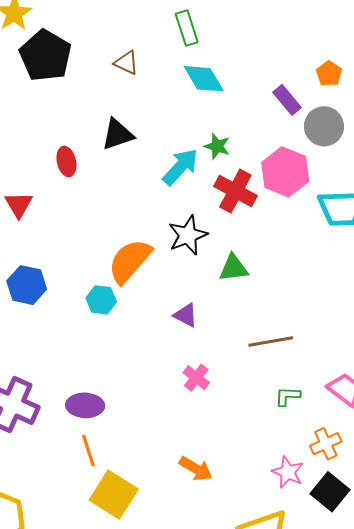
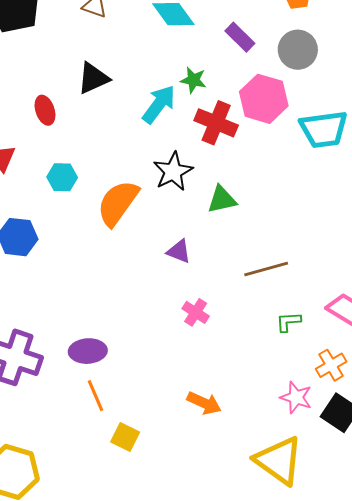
purple rectangle: (287, 100) -> (240, 37), moved
cyan hexagon: (101, 300) -> (62, 177), moved
yellow square: (114, 495) -> (125, 437), size x0.6

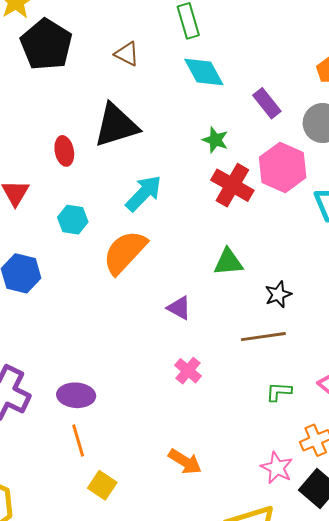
black triangle: (93, 78) -> (116, 125), size x1.4
cyan arrow: (159, 104) -> (144, 193), moved
black star: (173, 172) -> (278, 294), moved, size x0.7

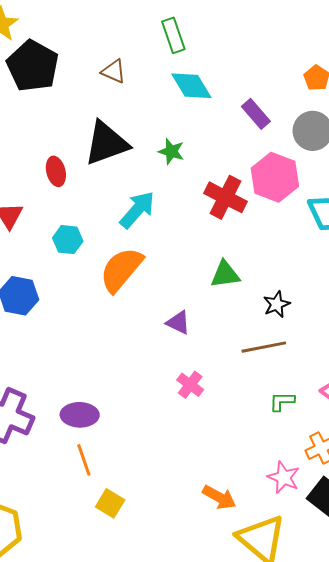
green star: (215, 140) -> (171, 151), moved
orange arrow: (185, 462) -> (219, 497), moved

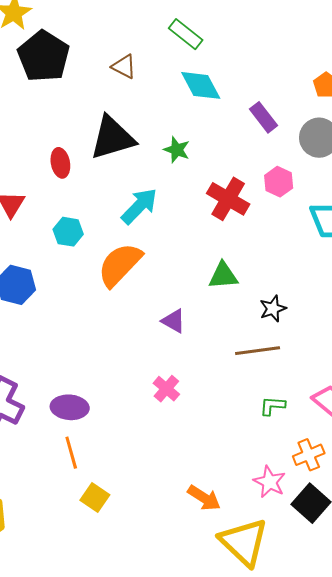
green rectangle: (173, 35) -> (186, 34), turned -36
pink hexagon: (275, 177) -> (279, 182), size x0.6
pink cross: (190, 385) -> (166, 389), moved

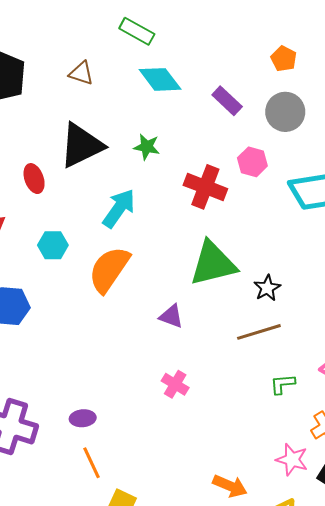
green triangle: (223, 276) -> (213, 264), size x1.6
purple ellipse: (70, 407) -> (83, 418), size x0.7

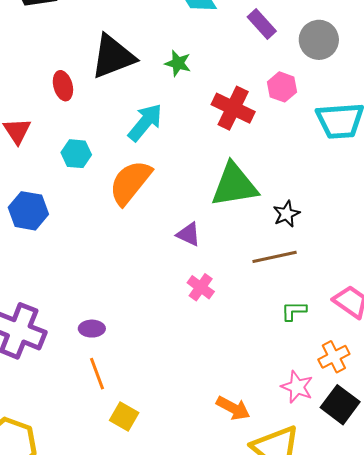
pink cross: (175, 384) -> (201, 287), moved

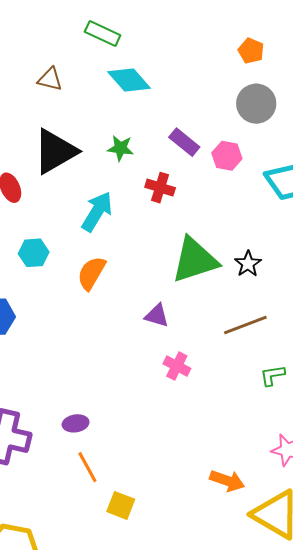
purple rectangle: (262, 24) -> (184, 142), moved
red cross: (233, 108) -> (160, 188), moved, size x0.7
orange semicircle: (130, 182) -> (91, 273), size x0.7
black star: (286, 214) -> (248, 264), moved

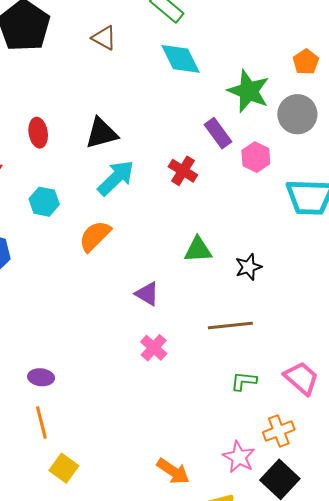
green star: (120, 148) -> (249, 91), moved, size x1.6
black triangle: (55, 151) -> (101, 133), moved, size x0.7
green triangle: (195, 260) -> (198, 250), size x0.6

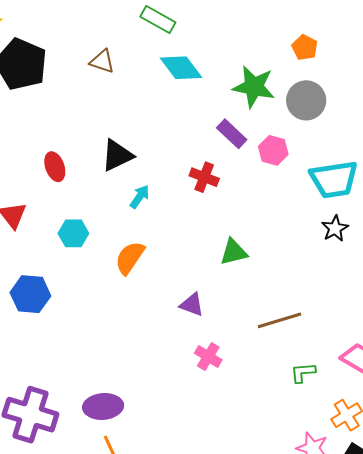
cyan arrow: (116, 178) -> (140, 197), size x0.6
black star: (248, 267) -> (335, 228), moved
purple ellipse: (41, 377) -> (103, 406), size x1.5

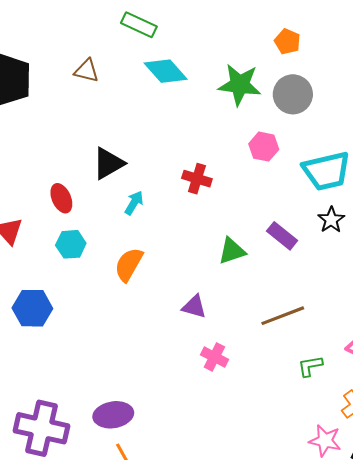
purple rectangle: (232, 134) -> (282, 236), moved
red ellipse: (55, 167) -> (61, 198), moved

